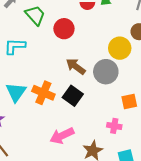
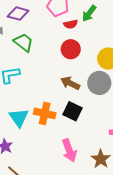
red circle: (64, 29) -> (71, 49), moved
pink arrow: (62, 136) -> (69, 150), turned -75

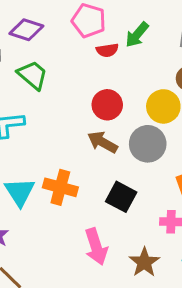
red circle: (71, 49) -> (107, 105), moved
black square: (73, 111) -> (121, 197), moved

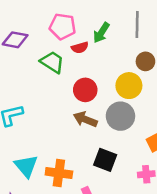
green trapezoid: (32, 75) -> (52, 62), moved
orange cross: (60, 187) -> (59, 173), moved

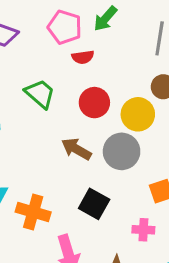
green arrow: (101, 33) -> (105, 19), moved
green trapezoid: (52, 62) -> (40, 94), moved
red circle: (85, 90) -> (94, 103), moved

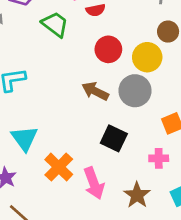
green trapezoid: (40, 94) -> (55, 24), moved
orange cross: (33, 212) -> (59, 167), moved, turned 32

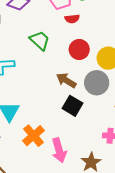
green trapezoid: (55, 24) -> (40, 40), moved
black square: (114, 138) -> (73, 106), moved

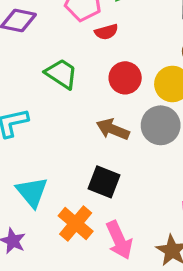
black square: (73, 106) -> (104, 182), moved

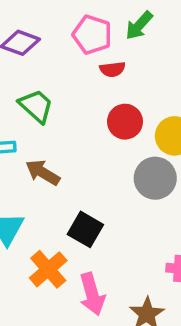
green trapezoid: (61, 74) -> (36, 106), moved
brown arrow: (113, 129) -> (43, 172), moved

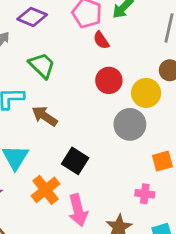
red semicircle: (112, 69) -> (101, 40), turned 60

